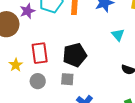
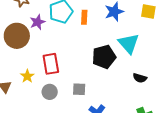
cyan triangle: (118, 35) -> (129, 43), size x1.6
black pentagon: (75, 55) -> (104, 57), moved

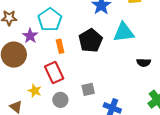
orange rectangle: (84, 17) -> (60, 46), moved
cyan triangle: (129, 43) -> (124, 32), turned -40
black pentagon: (104, 57) -> (91, 40), moved

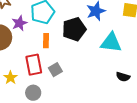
black pentagon: (91, 40) -> (74, 29), moved
gray square: (88, 89) -> (55, 70), moved, turned -32

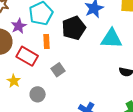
red rectangle: (34, 65) -> (27, 56), moved, turned -45

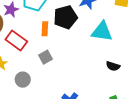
orange rectangle: (46, 41) -> (45, 29), moved

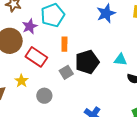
black pentagon: (65, 17) -> (87, 62), moved
cyan triangle: (102, 32) -> (120, 60), moved, size x0.6

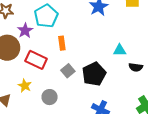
black pentagon: (87, 62) -> (94, 74), moved

